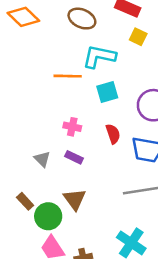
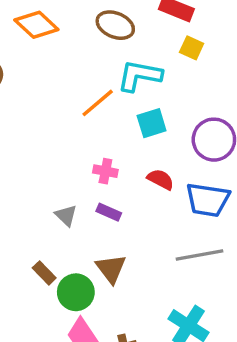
orange line: (68, 76) -> (98, 103), turned -40
red semicircle: (113, 134) -> (161, 179), turned -42

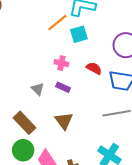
cyan square: (152, 123) -> (79, 34), moved
brown rectangle: (44, 273) -> (24, 123), size x1.6
green circle: (76, 292) -> (23, 150), moved

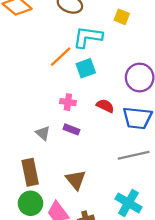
brown triangle: (64, 121) -> (76, 180), moved
brown rectangle: (24, 123) -> (30, 172), turned 35

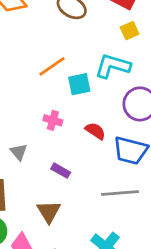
yellow square: (122, 17) -> (130, 31), turned 35
cyan L-shape: (88, 37) -> (113, 66), moved
purple rectangle: (71, 129) -> (61, 171), moved

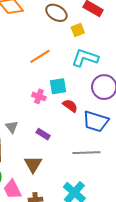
yellow square: (130, 31) -> (78, 30), moved
cyan square: (79, 84) -> (58, 86), moved
gray triangle: (19, 152) -> (12, 127), moved

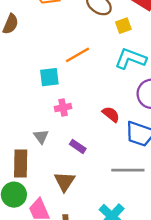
cyan square: (58, 86) -> (49, 77), moved
pink cross: (39, 96) -> (63, 108), moved, turned -32

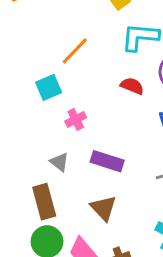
red semicircle: (111, 114) -> (132, 86), moved
purple rectangle: (78, 146) -> (107, 161), size x1.5

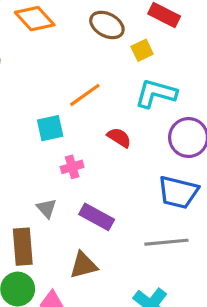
red semicircle: (132, 86) -> (119, 138), moved
brown triangle: (103, 208) -> (83, 265), turned 48

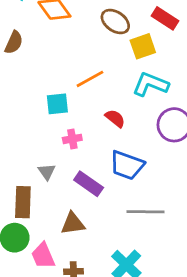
yellow square: (142, 50) -> (143, 46), size x1.4
blue trapezoid: (178, 192) -> (127, 165), moved

